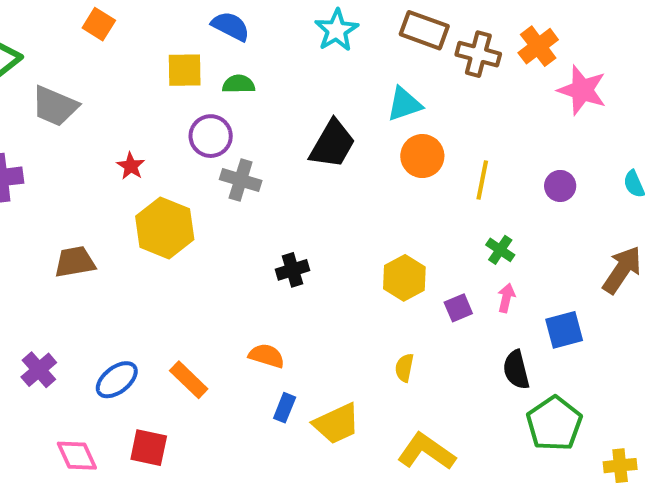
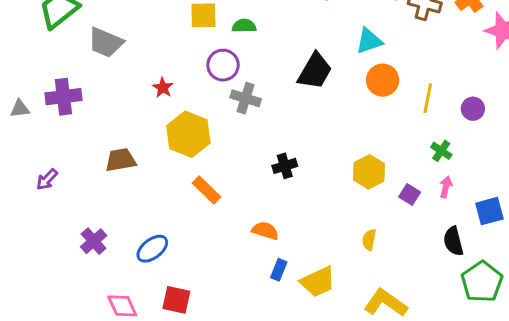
purple circle: (560, 186) -> (473, 109), moved
purple square: (458, 308) -> (410, 195), turned -35
orange rectangle: (189, 380) -> (206, 190), moved

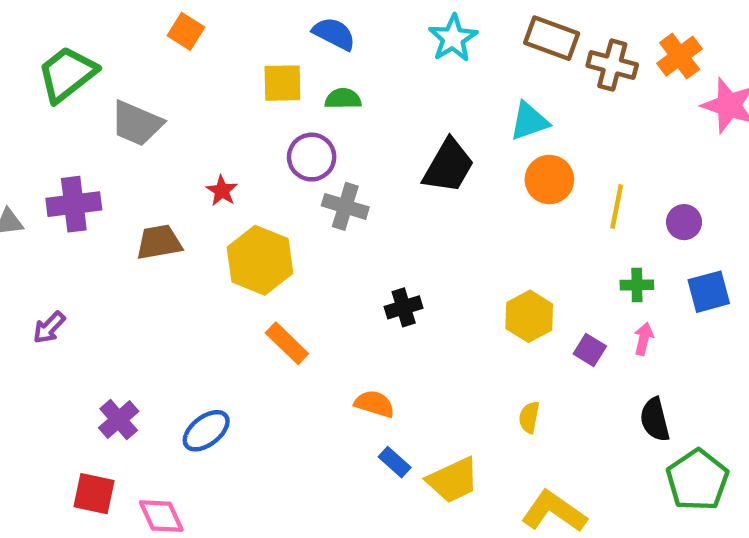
green cross: (441, 151) -> (637, 285), turned -35
brown trapezoid: (121, 160) -> (159, 242), moved
blue square: (489, 211) -> (709, 292), moved
blue rectangle: (279, 270) -> (395, 462), turned -70
red square: (176, 300) -> (94, 494), moved

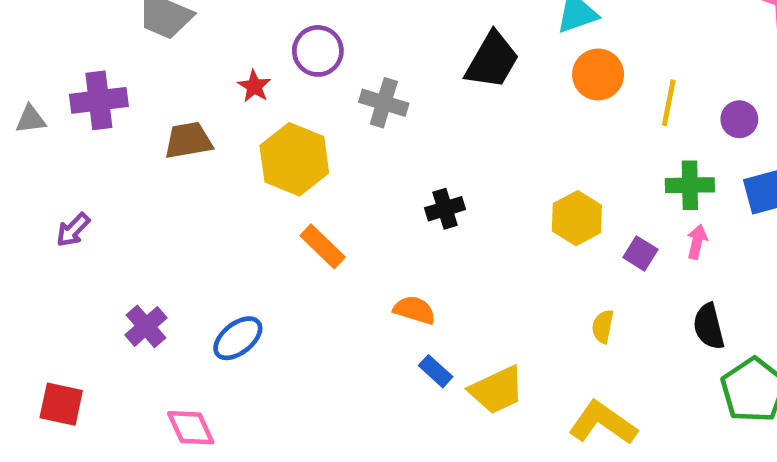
purple circle: (312, 157) -> (318, 51), moved
green cross: (637, 285) -> (690, 185), size x1.4
yellow semicircle: (529, 417) -> (603, 326), moved
red square: (94, 494) -> (61, 404), moved

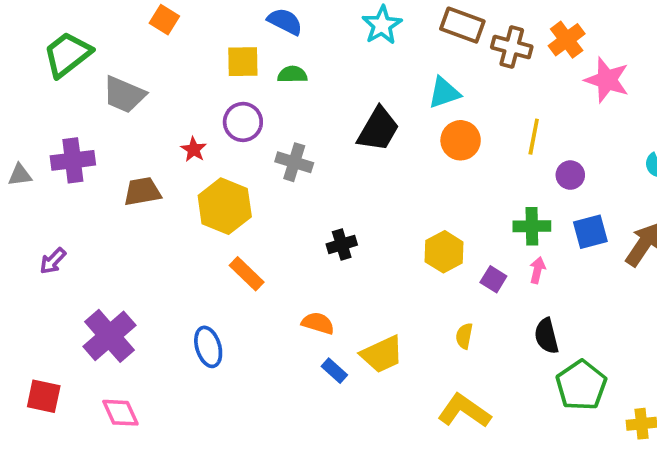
yellow line: (669, 103) -> (534, 137), moved
purple cross: (146, 326) -> (109, 336), size x1.6
blue ellipse: (238, 338) -> (208, 347), moved, turned -69
yellow trapezoid: (497, 390) -> (382, 354), moved
pink diamond: (191, 428) -> (120, 413), moved

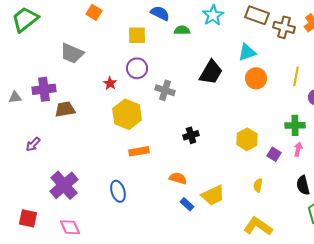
green trapezoid: (67, 54) -> (25, 19), moved
green semicircle: (292, 74) -> (182, 30), moved
brown trapezoid: (142, 191) -> (65, 109), moved
orange rectangle: (247, 274) -> (139, 151), turned -54

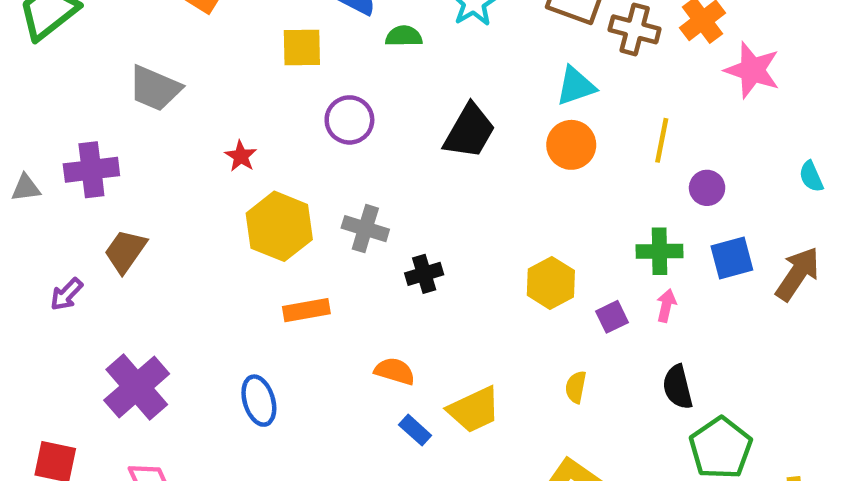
cyan triangle: (247, 52) -> (576, 86), moved
purple circle: (137, 68) -> (349, 120), moved
gray cross: (165, 90) -> (365, 229), moved
brown trapezoid: (65, 109) -> (125, 251), moved, turned -45
purple square: (274, 154) -> (612, 317), turned 32

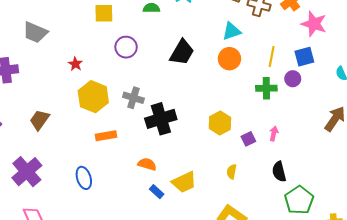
brown trapezoid: (125, 251) -> (39, 120), moved
green cross: (660, 251) -> (266, 88), moved
blue square: (732, 258) -> (304, 57), moved
black cross: (424, 274) -> (161, 119), size x1.8

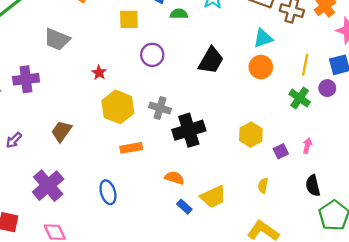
green cross: (266, 88) -> (300, 98), turned 36

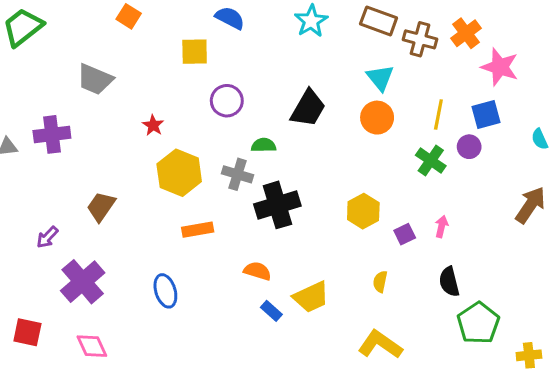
green semicircle: (179, 14) -> (264, 145), moved
cyan triangle: (263, 38) -> (380, 78), turned -50
purple arrow: (14, 140) -> (47, 237), moved

